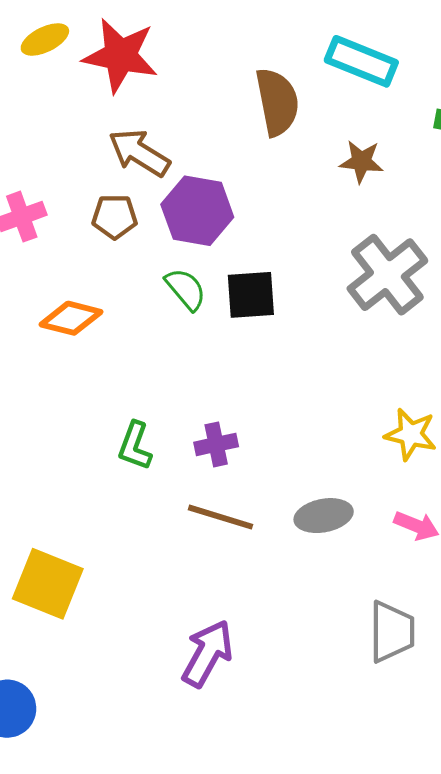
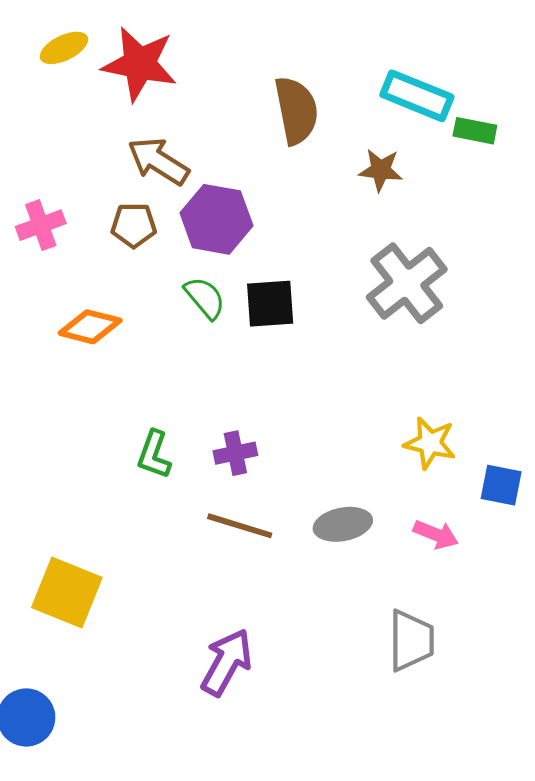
cyan rectangle: (361, 61) -> (417, 96), moved

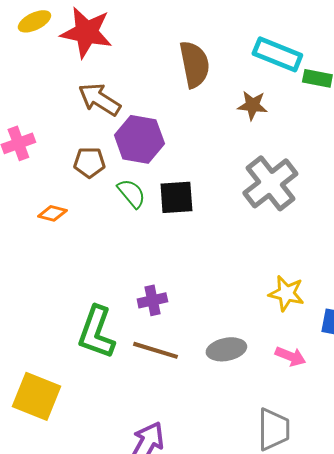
brown pentagon: (134, 225) -> (89, 162), moved
orange diamond: (90, 327) -> (52, 213), size x0.7
green L-shape: (154, 455) -> (96, 332), moved, size x1.6

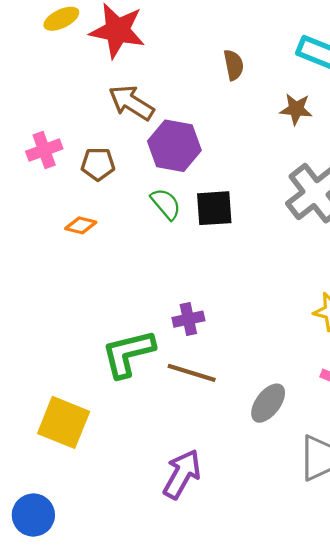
brown semicircle: (194, 64) -> (234, 65), size x0.6
brown pentagon: (89, 162) -> (98, 164), moved
green L-shape: (96, 332) -> (128, 354), turned 56
gray ellipse: (226, 349) -> (268, 403), moved, turned -42

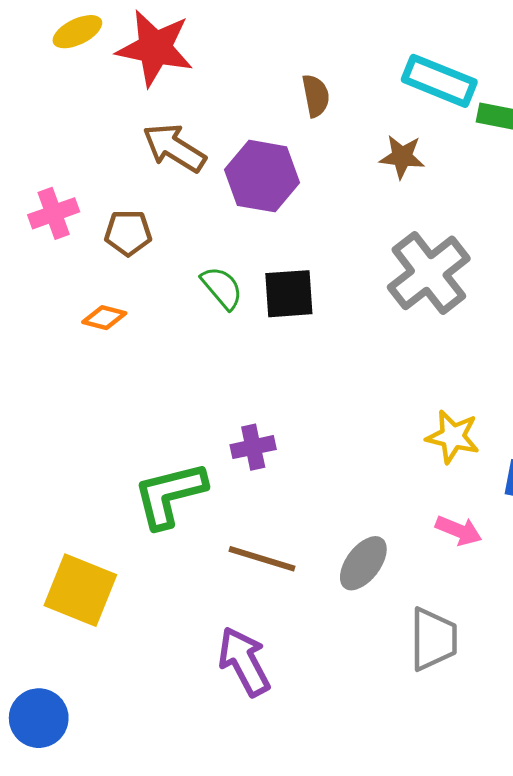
purple hexagon: (174, 146) -> (262, 176), moved
brown line: (192, 373) -> (262, 559), moved
purple arrow: (182, 474) -> (244, 662), turned -57

